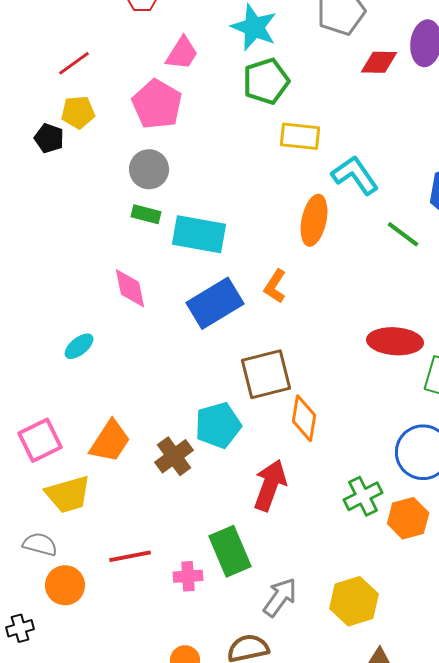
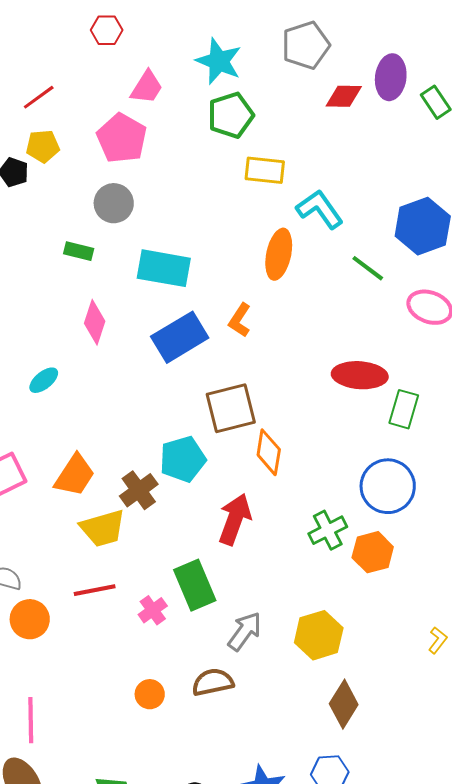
green rectangle: (146, 214) -> (79, 251), moved
pink diamond: (130, 288) -> (95, 322), turned 30
yellow trapezoid: (68, 494) -> (103, 528), moved
pink cross: (188, 576) -> (153, 610), turned -32

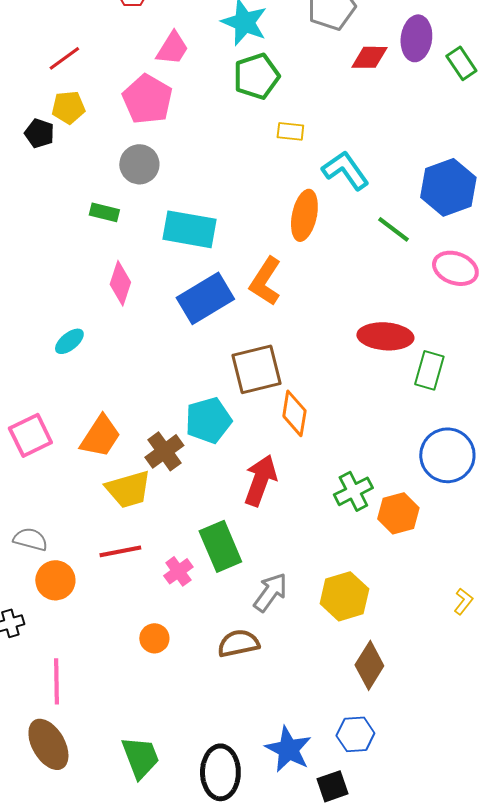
yellow rectangle: (265, 170) -> (290, 131), size x0.7
orange L-shape: (240, 320) -> (265, 281), size x1.4
blue circle: (388, 486) -> (447, 455), moved
orange circle: (150, 694) -> (154, 638), moved

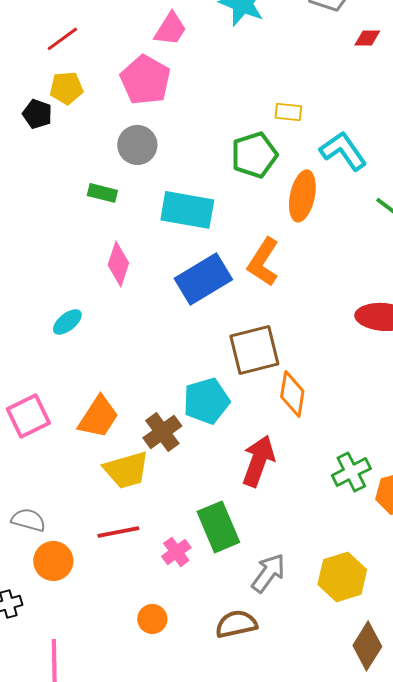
red diamond: (369, 57) -> (367, 38), size x0.7
green pentagon: (256, 76) -> (254, 155), moved

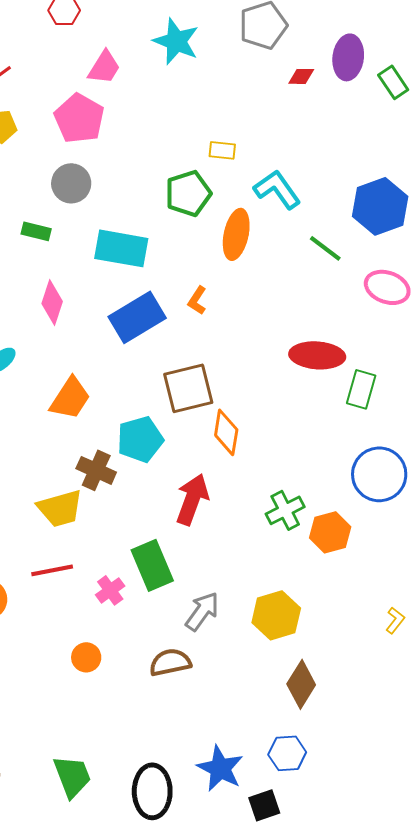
orange L-shape: (263, 262) -> (197, 300), size x0.6
orange trapezoid: (98, 417) -> (70, 398), moved
brown cross: (162, 432) -> (96, 470), turned -30

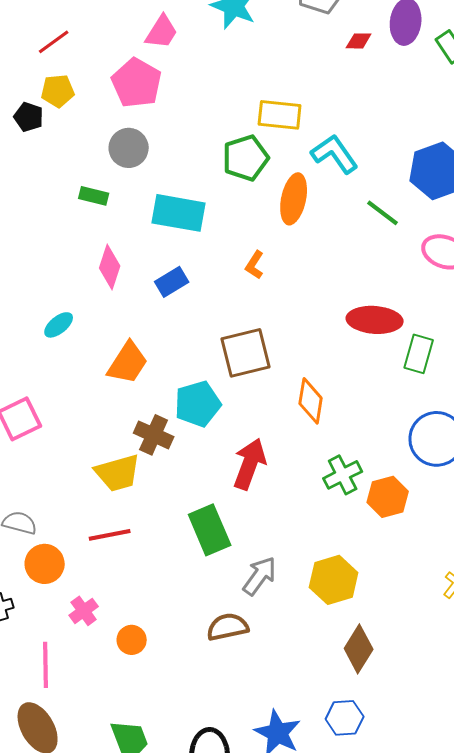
yellow rectangle: (222, 150) -> (280, 115), size x1.6
blue rectangle: (137, 317) -> (172, 282), moved, size x0.6
orange diamond: (226, 432) -> (311, 401), moved
pink cross: (110, 590) -> (84, 611), moved
orange circle: (86, 657) -> (132, 640), moved

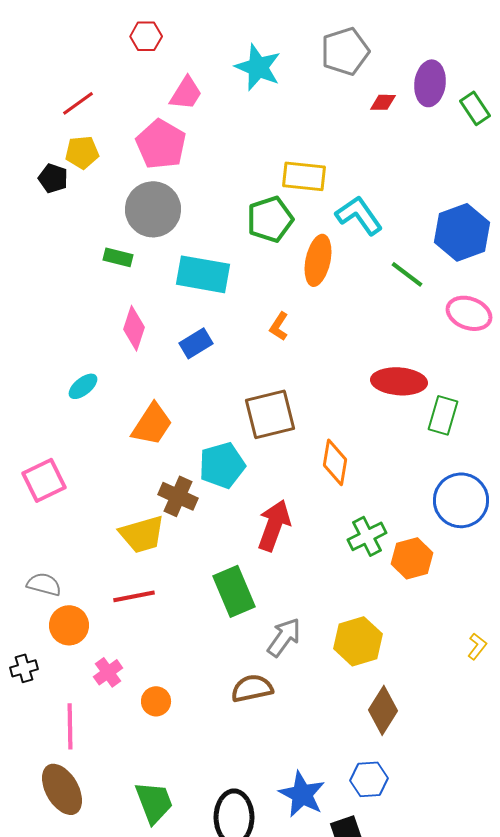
gray circle: (129, 148) -> (153, 209), size x1.4

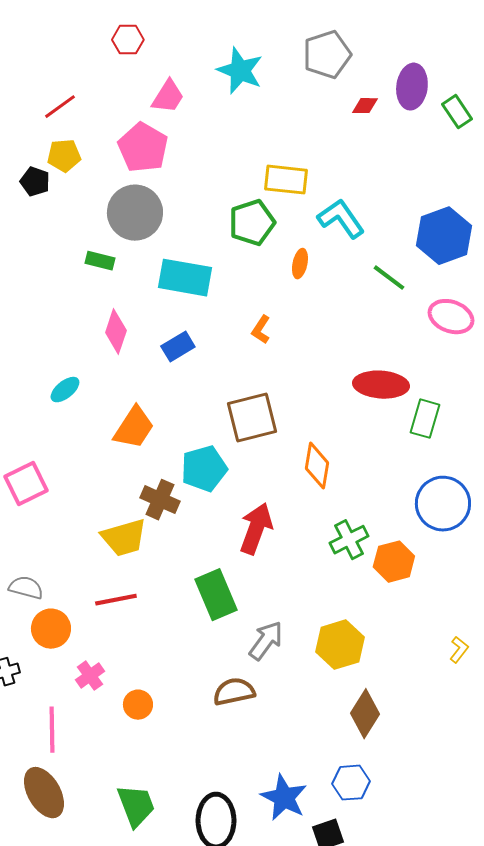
orange ellipse: (318, 260) -> (300, 264), size x0.6

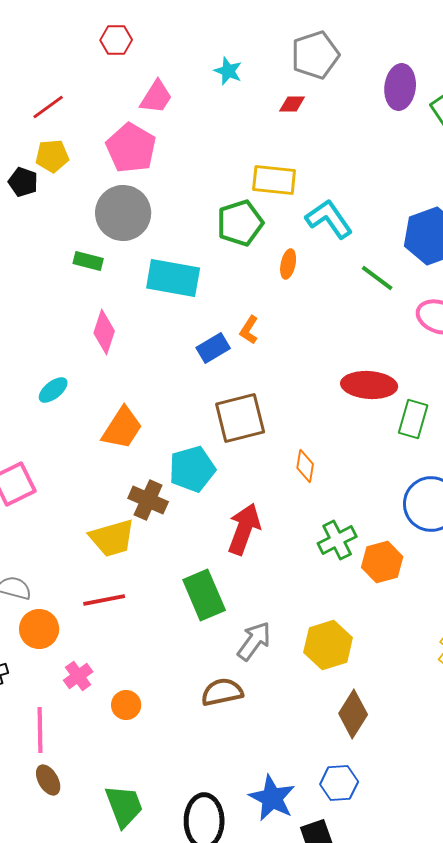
cyan star: (240, 71) -> (228, 71), size x0.6
red diamond: (365, 106) -> (292, 104), moved
blue rectangle: (178, 347) -> (213, 348), moved
orange diamond: (317, 466) -> (305, 466), size x0.7
brown ellipse: (44, 793) -> (48, 780), moved, size x0.6

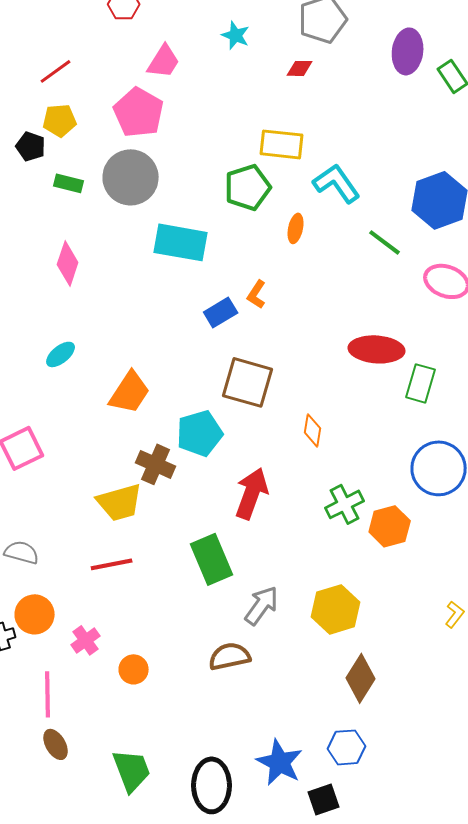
green rectangle: (88, 261) -> (69, 183), moved
pink diamond: (104, 332) -> (68, 263), moved
brown square: (240, 418) -> (248, 382), turned 30
orange circle: (39, 629) -> (35, 614), moved

